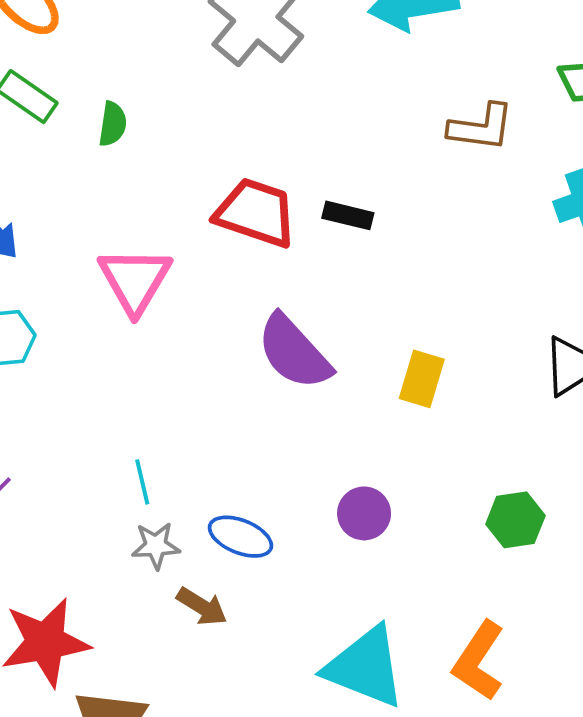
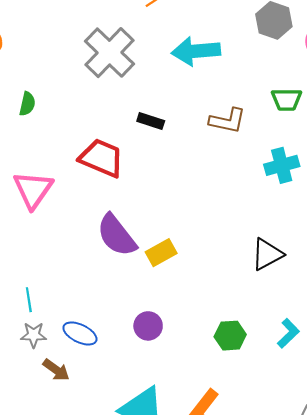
black rectangle: (348, 215) -> (151, 121), moved
yellow rectangle: (422, 379) -> (161, 253), moved, turned 40

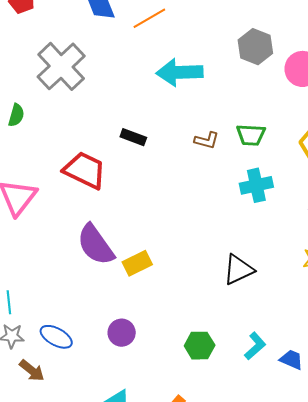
gray cross: (109, 53) -> (61, 66), moved
green trapezoid: (287, 100) -> (251, 135), moved
brown L-shape: (228, 121) -> (207, 140), size x0.7

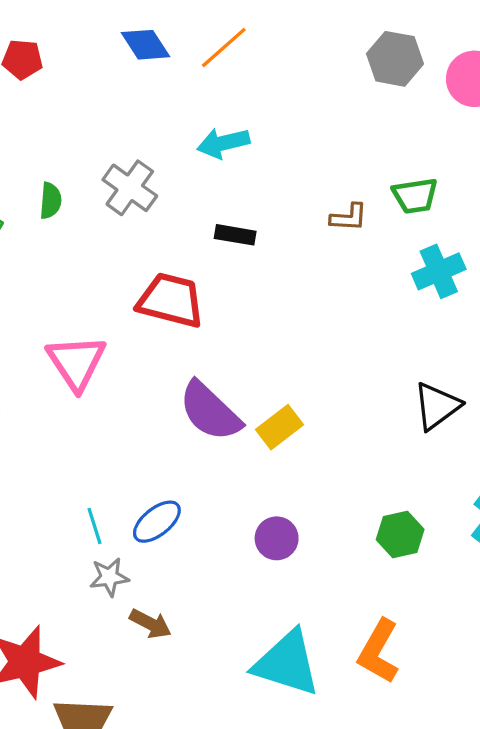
gray cross: (61, 66) -> (130, 188), moved, size x0.7
cyan arrow: (180, 72) -> (223, 143), moved, size x0.7
green semicircle: (16, 115) -> (51, 201), moved
blue ellipse: (56, 337) -> (157, 522), moved, turned -56

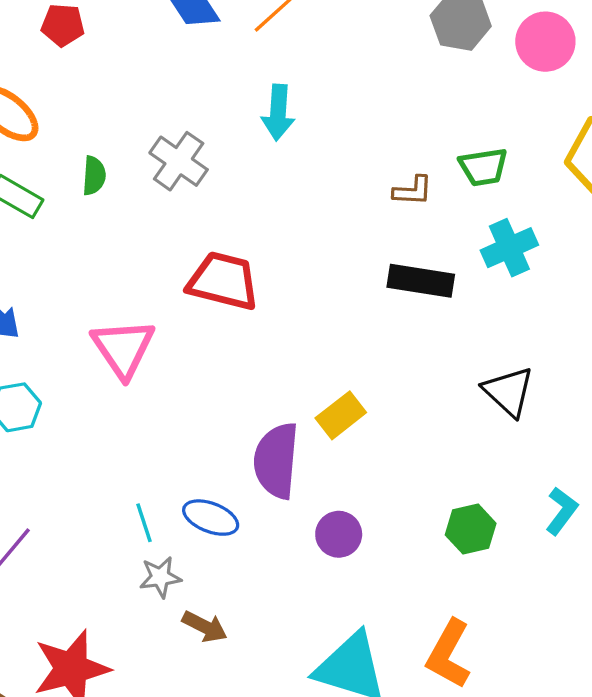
cyan arrow: (223, 143) -> (278, 112), turned -72
black rectangle: (235, 235) -> (421, 281), moved, size x1.5
black triangle: (437, 406) -> (509, 392), turned -40
purple semicircle: (210, 411) -> (276, 461), moved, turned 52
blue ellipse: (157, 522) -> (211, 518), turned 60

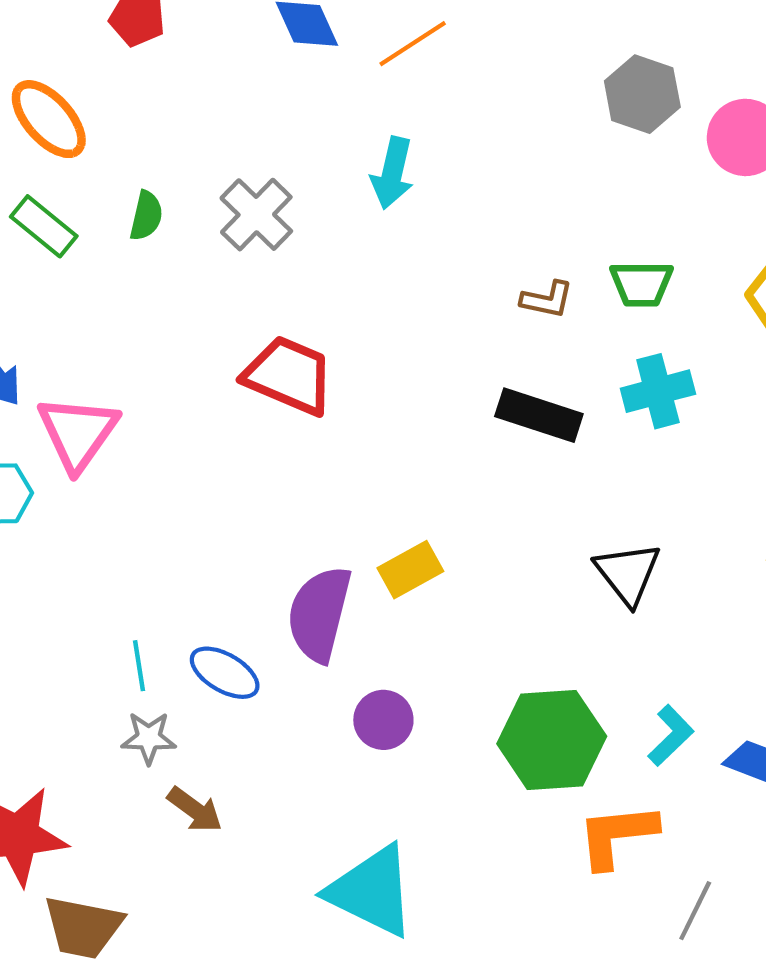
pink triangle: (123, 348) -> (78, 433), moved
green hexagon: (471, 529) -> (552, 740), size x1.6
orange L-shape: (449, 654) -> (617, 835), moved, turned 46

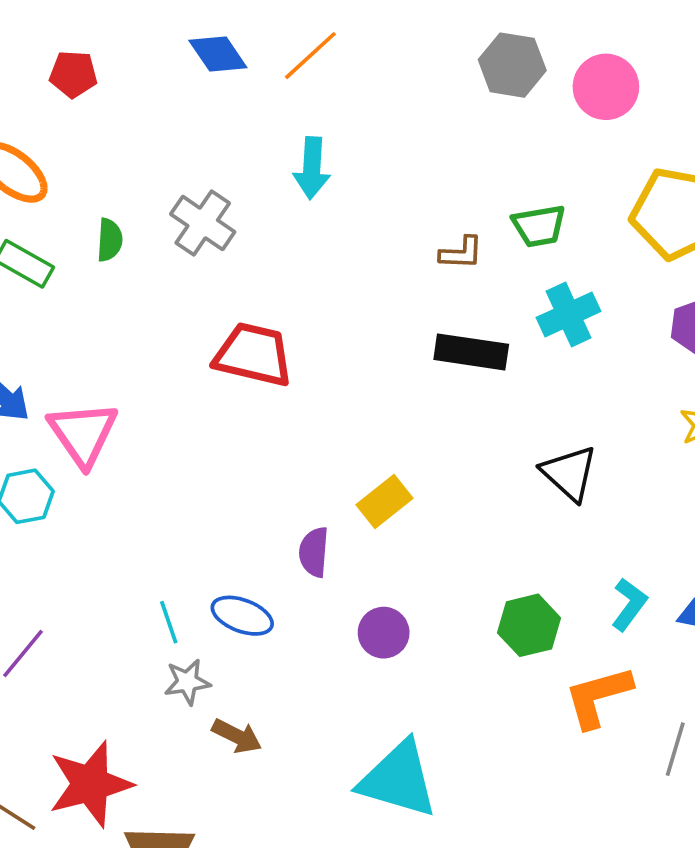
purple semicircle: (319, 614) -> (314, 552), size x0.6
green hexagon: (552, 740) -> (529, 625), size x0.7

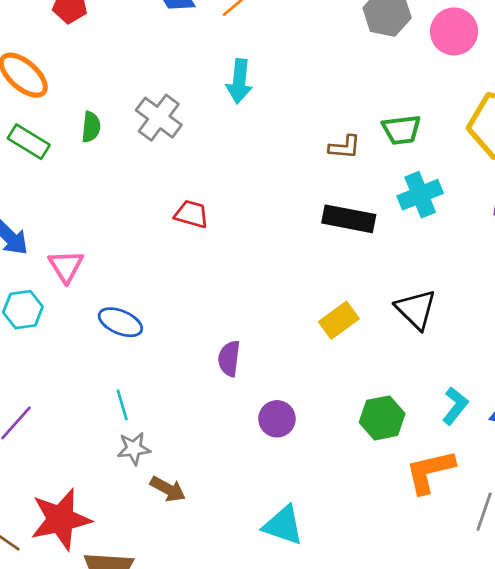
red trapezoid: (253, 355) -> (191, 214), size x0.6
pink triangle: (83, 434) -> (66, 266), size x0.7
yellow rectangle: (385, 501) -> (339, 320), moved
blue ellipse: (242, 616) -> (120, 322), moved
cyan triangle: (398, 779) -> (283, 525), size x0.7

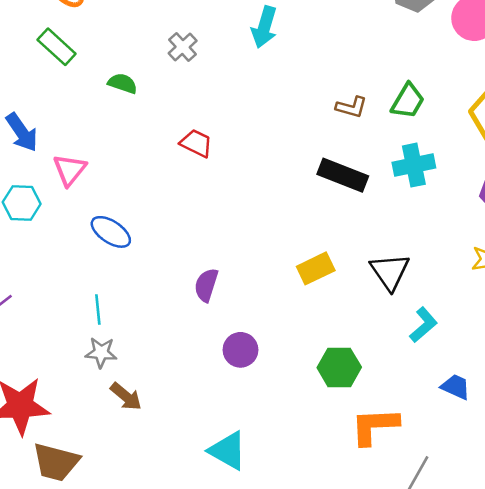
gray cross: (159, 118) -> (183, 47), size x0.7
green semicircle: (91, 127) -> (123, 83), moved, turned -88
green trapezoid: (401, 130) -> (408, 101), turned -63
cyan L-shape: (455, 406) -> (423, 325), moved

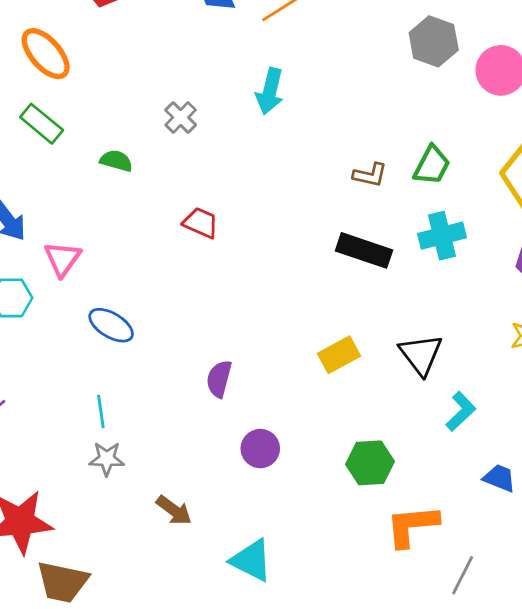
brown arrow: (126, 396) -> (174, 510), moved

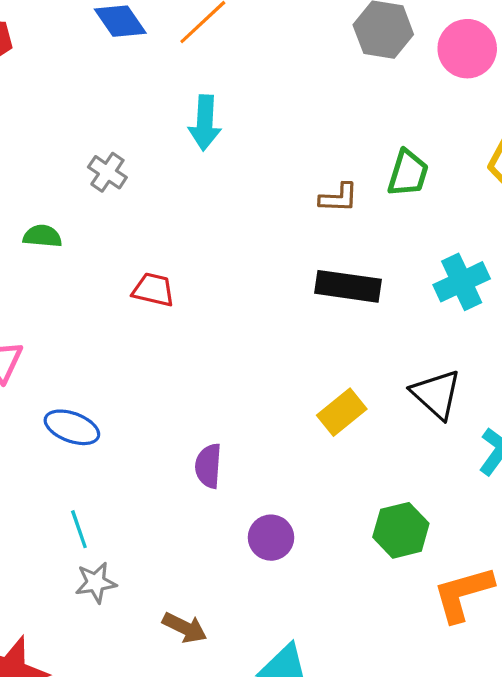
cyan cross: (442, 236) -> (462, 282), moved

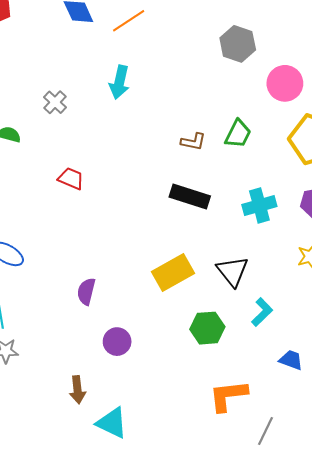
pink circle: (467, 49) -> (285, 83), moved
yellow rectangle: (342, 412) -> (173, 273), size x1.4
green hexagon: (401, 530) -> (207, 328), moved
brown arrow: (185, 628) -> (77, 390), moved, turned 48

